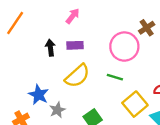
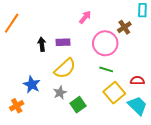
pink arrow: (73, 16) -> (85, 17), moved
green line: (115, 77) -> (106, 69), moved
gray star: (57, 110) -> (60, 93), moved

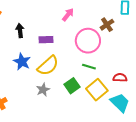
black arrow: (42, 44) -> (20, 31), moved
blue star: (32, 85) -> (22, 62), moved
green square: (78, 105) -> (72, 86), moved

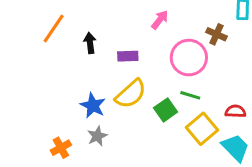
brown cross: (107, 25) -> (217, 34), turned -32
blue star: (22, 62) -> (93, 106), moved
green square: (72, 86) -> (166, 110), moved
gray star: (43, 90) -> (97, 136), moved

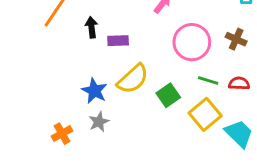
brown cross: (217, 34) -> (236, 39), moved
purple rectangle: (128, 56) -> (118, 41), moved
green line: (190, 95) -> (208, 80), moved
red semicircle: (235, 111) -> (239, 83), moved

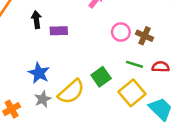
brown cross: (236, 39) -> (144, 36), moved
pink circle: (192, 42) -> (121, 32), size x0.6
yellow semicircle: (133, 79) -> (71, 92), moved

